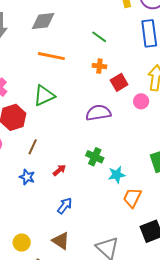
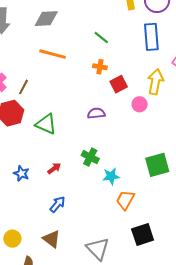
green triangle: (44, 96) -> (46, 124), moved, turned 45
purple semicircle: (98, 113) -> (96, 113), size x0.7
brown line: (33, 147) -> (23, 87), moved

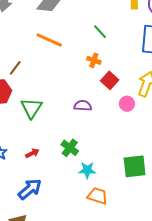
red square: (119, 84) -> (110, 80), turned -30
green triangle: (46, 124) -> (31, 108), turned 30
orange trapezoid: (125, 200) -> (97, 196), turned 70
blue arrow: (57, 204) -> (30, 189), size x1.4

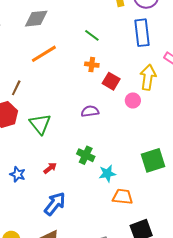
orange line: (49, 40) -> (44, 54), turned -44

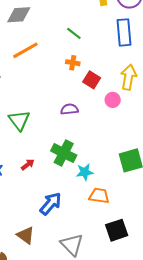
green cross: (86, 155) -> (64, 153), size x1.4
blue arrow: (55, 204) -> (51, 204), moved

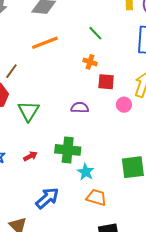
red square: (92, 80) -> (106, 82), turned -36
green cross: (64, 153) -> (68, 150), turned -30
cyan star: (85, 172) -> (86, 172), turned 30

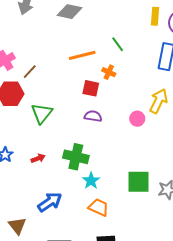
orange line: (45, 43) -> (82, 55), moved
red square: (106, 82) -> (91, 88), moved

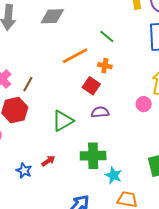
red square: (91, 88) -> (91, 86), turned 36
green triangle: (42, 113) -> (63, 121), moved, turned 35
red arrow: (38, 158) -> (48, 161), moved

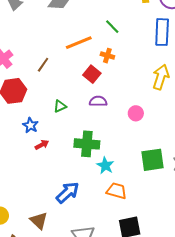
brown line: (28, 84) -> (43, 65), moved
pink circle: (144, 104) -> (136, 113), moved
green triangle: (63, 121) -> (60, 106), size x0.6
blue star: (24, 171) -> (30, 125), moved

